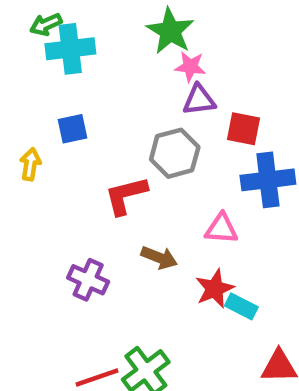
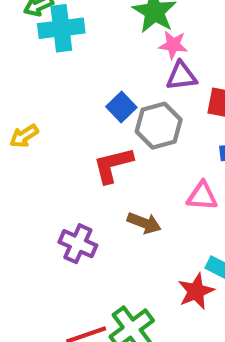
blue square: (73, 129) -> (121, 107), moved, turned -32
yellow arrow: (30, 164) -> (24, 136), turned -132
red star: (215, 289) -> (196, 291), moved

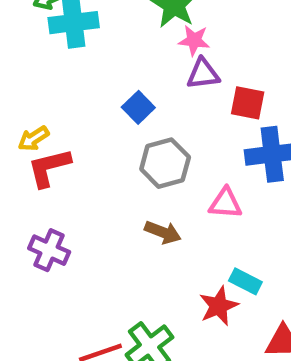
gray hexagon: (159, 126) -> (165, 163), moved
red L-shape: (113, 165) -> (49, 168), moved
purple cross: (78, 244) -> (49, 250), moved

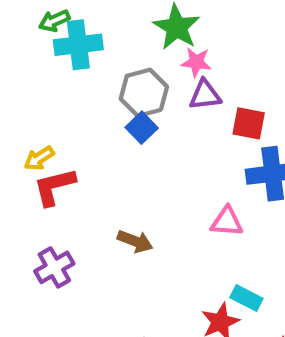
gray hexagon: (165, 163) -> (144, 93), moved
brown arrow: (163, 232) -> (135, 241), moved
purple cross: (49, 250) -> (54, 267), turned 36

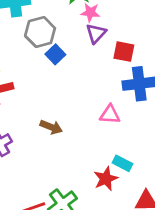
gray hexagon: (144, 93) -> (40, 32), moved
purple triangle: (205, 95) -> (96, 33), turned -40

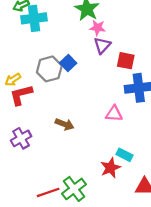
gray hexagon: (40, 32) -> (49, 69), moved

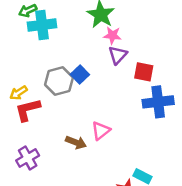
pink triangle: (114, 114) -> (101, 131), moved, turned -42

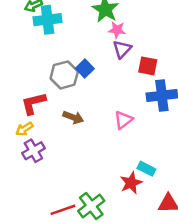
yellow arrow: (19, 93) -> (24, 129), moved
pink triangle: (101, 131) -> (123, 120), moved
brown arrow: (76, 142) -> (73, 117), moved

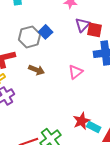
purple triangle: (122, 49) -> (83, 25), moved
cyan rectangle: (146, 169) -> (94, 127), moved

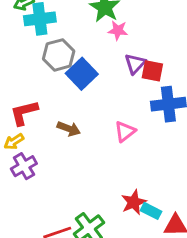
blue square: (46, 32) -> (82, 74), size x1.5
gray hexagon: (30, 37) -> (59, 55), moved

